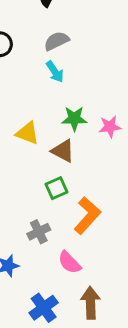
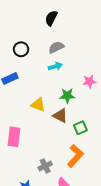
cyan arrow: (55, 72) -> (55, 66), turned -72
pink star: (110, 127) -> (89, 81), moved
green square: (57, 188) -> (80, 128), moved

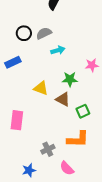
gray semicircle: (56, 47) -> (44, 33), moved
orange L-shape: (75, 156) -> (78, 139), turned 50

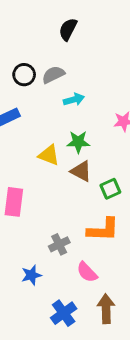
green star: (70, 79) -> (78, 142), moved

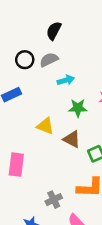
black semicircle: (68, 29) -> (54, 31), moved
green star: (78, 142) -> (78, 108), moved

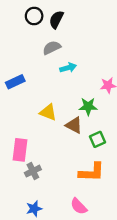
black circle: (25, 60) -> (34, 16), moved
green star: (78, 108) -> (88, 106), moved
gray cross: (54, 200) -> (33, 171), moved

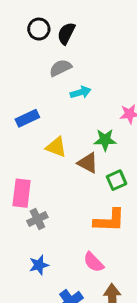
blue rectangle: (15, 82) -> (27, 118), moved

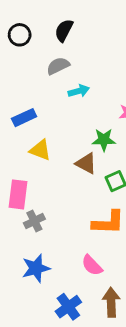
black circle: (39, 29) -> (20, 35), moved
yellow triangle: (56, 147) -> (40, 150), moved
blue star: (39, 265) -> (36, 268), size x1.4

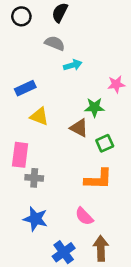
gray semicircle: (58, 66) -> (55, 43), turned 48
gray cross: (34, 221) -> (34, 178), turned 30
blue star: (36, 268) -> (35, 219), turned 30

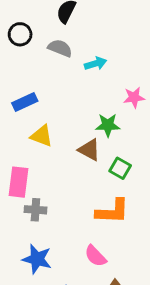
black circle: (21, 16) -> (20, 34), moved
cyan arrow: (73, 65) -> (95, 64), moved
green square: (105, 143) -> (120, 168), turned -36

